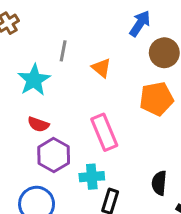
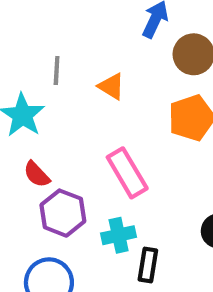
red semicircle: (38, 124) -> (37, 174), turned 35

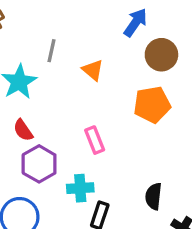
pink rectangle: (127, 173) -> (95, 140), size x0.7

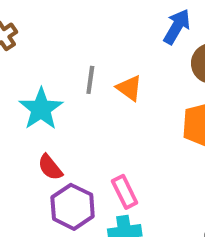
gray line: (51, 51) -> (90, 80), moved
pink rectangle: (95, 140) -> (125, 192), moved

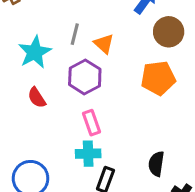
purple hexagon: (73, 207) -> (85, 77), moved

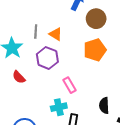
pink rectangle: (92, 123) -> (69, 85), moved

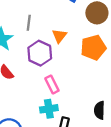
orange triangle: (56, 34) -> (59, 36), moved, turned 32
pink rectangle: (69, 85) -> (52, 85), moved

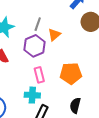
gray line: (29, 23) -> (38, 24), moved
orange pentagon: (93, 48) -> (71, 74), moved

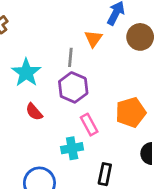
orange triangle: (54, 35) -> (93, 39), moved
cyan cross: (32, 95) -> (72, 148), moved

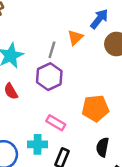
pink rectangle: (89, 125) -> (56, 123), moved, turned -42
cyan cross: (72, 148) -> (38, 144), moved

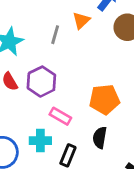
purple hexagon: (49, 77) -> (41, 82), moved
black semicircle: (102, 147) -> (100, 138), moved

